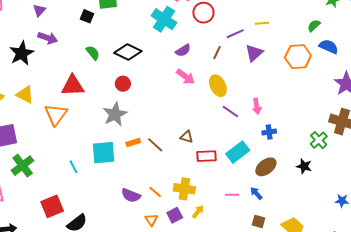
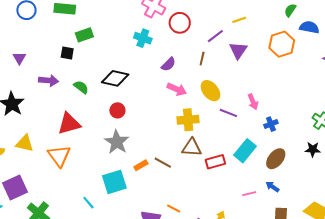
cyan cross: (164, 19) -> (143, 38), size x0.7
purple arrow: (48, 38) -> (49, 81), moved
brown triangle: (187, 137) -> (192, 148), size x1.5
yellow cross: (184, 189) -> (188, 120), moved

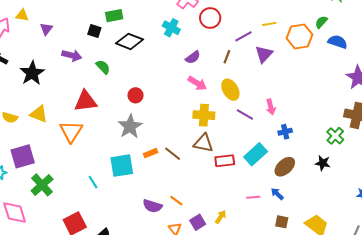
orange hexagon: (282, 44) -> (300, 36), moved
black diamond: (115, 78) -> (130, 41), moved

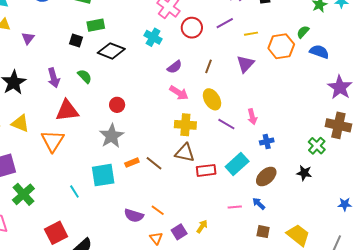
purple line: (243, 36) -> (225, 23), moved
purple arrow: (72, 55) -> (54, 78), moved, turned 60

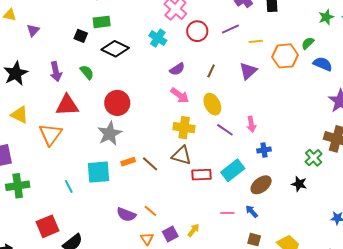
red circle: (117, 105) -> (117, 103), size x1.6
green cross: (23, 194) -> (18, 186), turned 30

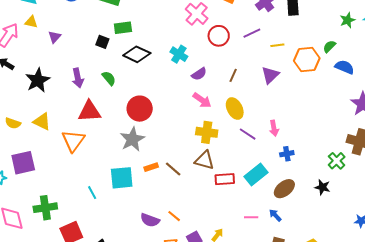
cyan cross: (158, 38) -> (179, 54), moved
green cross: (18, 186) -> (45, 208), moved

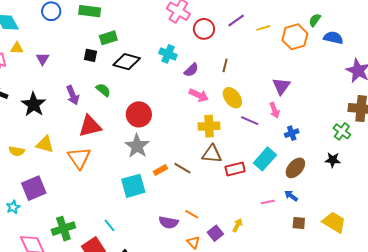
purple triangle: (270, 75) -> (281, 86), moved
cyan line: (92, 193) -> (109, 225), moved

